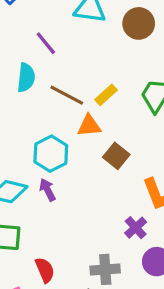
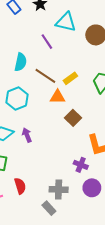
purple line: (46, 43) -> (47, 42), moved
cyan hexagon: (51, 154) -> (17, 98), moved
purple cross: (136, 228) -> (81, 165), turned -32

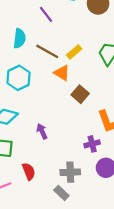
orange triangle: (58, 97) -> (62, 73), turned 35
purple arrow: (27, 135) -> (42, 131), moved
purple cross: (81, 165) -> (92, 144), turned -32

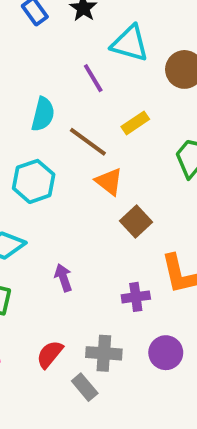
yellow rectangle: (74, 52) -> (135, 123), moved
purple cross: (92, 144) -> (136, 297), moved
red semicircle: (29, 171) -> (50, 354), moved, turned -126

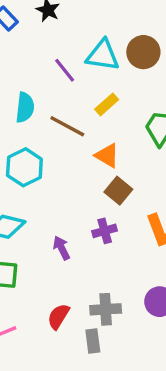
cyan triangle: (130, 43) -> (103, 55), moved
orange triangle: (109, 181) -> (107, 156), moved
purple cross: (136, 297) -> (105, 231), moved
gray rectangle: (85, 387) -> (93, 341), turned 40

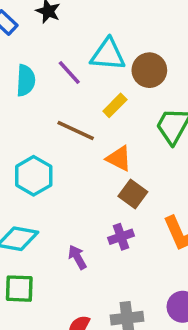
brown circle: (143, 52) -> (149, 70), moved
cyan semicircle: (25, 107) -> (26, 80), moved

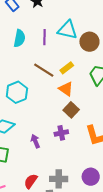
purple line: (69, 72) -> (44, 37), turned 35
yellow rectangle: (115, 105) -> (67, 68), moved

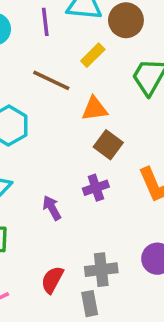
yellow rectangle: (67, 68) -> (93, 55), moved
orange triangle: (66, 89) -> (95, 109), turned -35

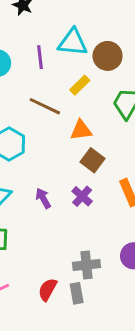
purple cross: (96, 188) -> (82, 196), turned -30
purple arrow: (52, 208) -> (43, 198), moved
red semicircle: (52, 280) -> (48, 290), moved

